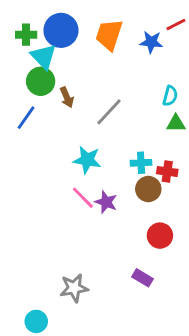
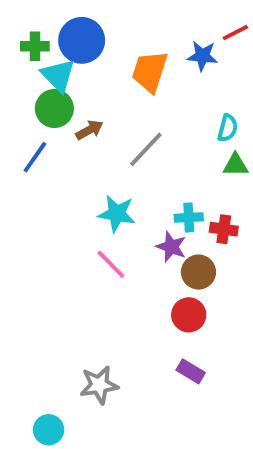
orange trapezoid: (109, 35) -> (150, 72), moved
brown arrow: (67, 97) -> (89, 130), turned -96
brown circle: (148, 189) -> (198, 272), moved
purple star: (106, 202) -> (171, 247), moved
red circle: (160, 236) -> (189, 315), moved

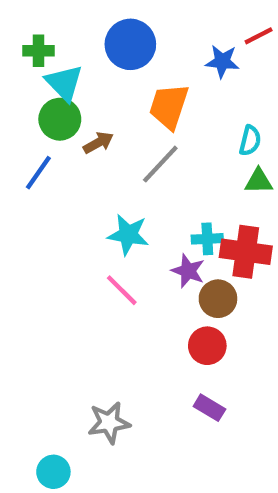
blue circle: (82, 40) -> (130, 44), moved
orange trapezoid: (150, 72) -> (169, 106), moved
red cross: (224, 229) -> (246, 252), size x1.6

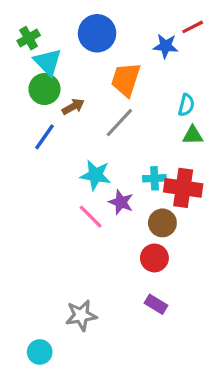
green cross: (38, 51) -> (29, 38), turned -30
blue line: (38, 173) -> (44, 137), moved
purple star: (188, 271) -> (121, 202), moved

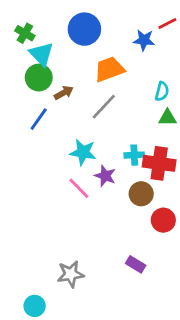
green cross: (29, 38) -> (25, 33), turned -30
orange trapezoid: (126, 79) -> (109, 69), turned 52
red circle: (154, 258) -> (163, 220), moved

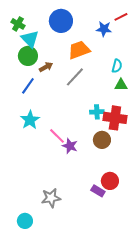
cyan star: (83, 152) -> (30, 120), moved, turned 30
purple star: (105, 176) -> (70, 146), moved
red circle: (163, 220) -> (110, 181), moved

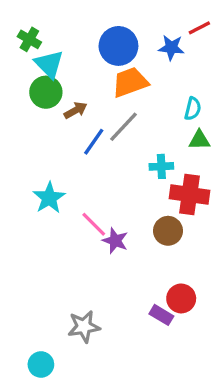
blue circle: (61, 21) -> (118, 46), moved
blue line: (28, 86) -> (94, 142), moved
cyan cross: (97, 112) -> (161, 166), moved

